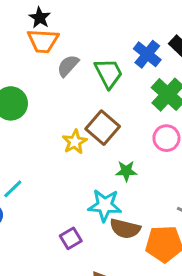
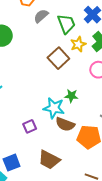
yellow star: (75, 142) -> (78, 44), moved
green star: (126, 171) -> (71, 96), moved

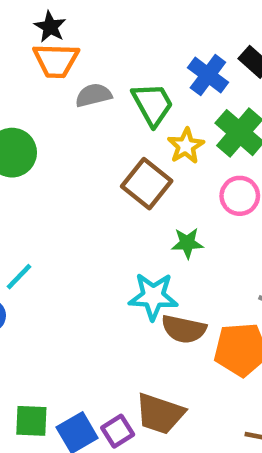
gray semicircle: (41, 16) -> (93, 95), turned 35
green star: (71, 96) -> (187, 243), moved
purple square: (30, 126) -> (118, 431), moved

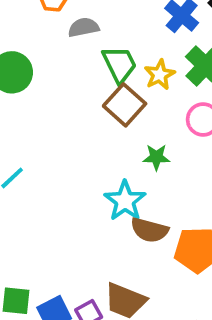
green trapezoid: (153, 104) -> (119, 64), moved
cyan star: (153, 296) -> (125, 201), turned 30

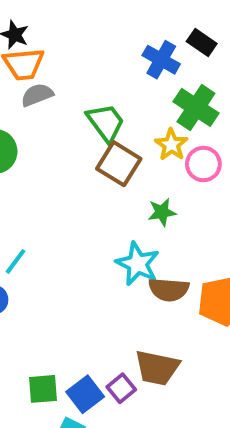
gray semicircle: (84, 27) -> (37, 95), moved
yellow star: (160, 75) -> (171, 145), moved

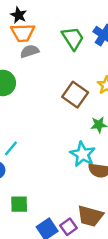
green trapezoid: (106, 123) -> (73, 38), moved
green square: (43, 389) -> (19, 204), moved

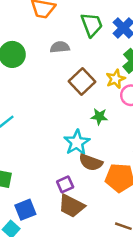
gray semicircle: (30, 51) -> (60, 47), moved
purple square: (69, 227) -> (65, 184), moved

